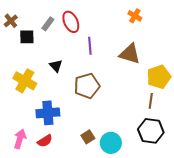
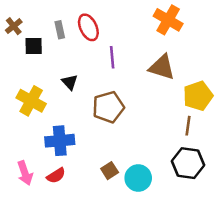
orange cross: (135, 16) -> (168, 20), size x1.6
gray rectangle: (48, 24) -> (60, 30), turned -48
pink arrow: (20, 139) -> (25, 173), turned 144

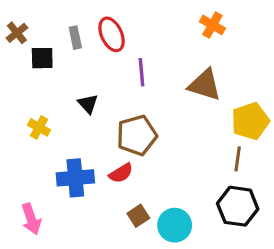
orange cross: (168, 20) -> (212, 25), size x0.7
yellow cross: (31, 101) -> (39, 127), size x0.6
red semicircle: (56, 176) -> (121, 173), moved

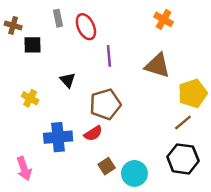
brown cross: (17, 33) -> (13, 25), turned -35
gray rectangle: (75, 38) -> (58, 18), moved
brown line: (238, 159) -> (183, 123), turned 42

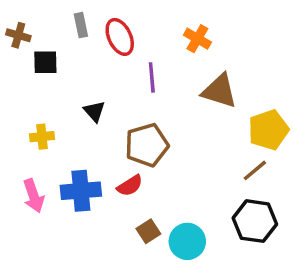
orange cross: (164, 19) -> (197, 39), moved
yellow cross: (30, 98) -> (42, 137), turned -35
pink arrow: (24, 169) -> (34, 196), moved

